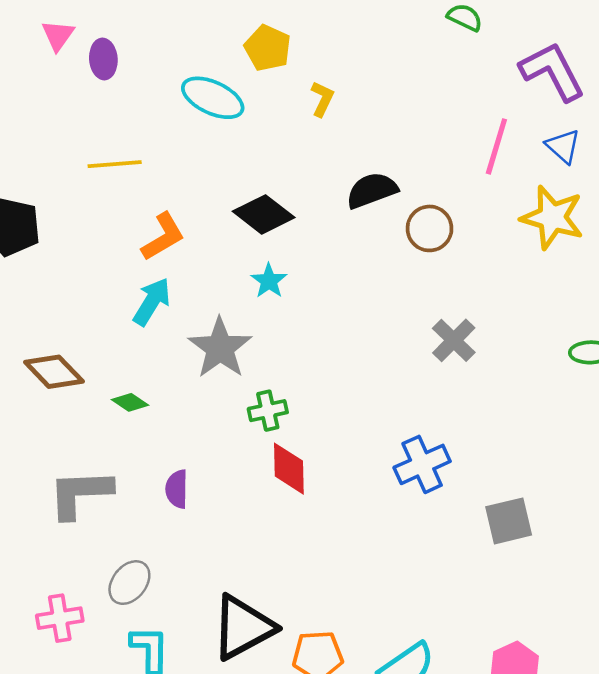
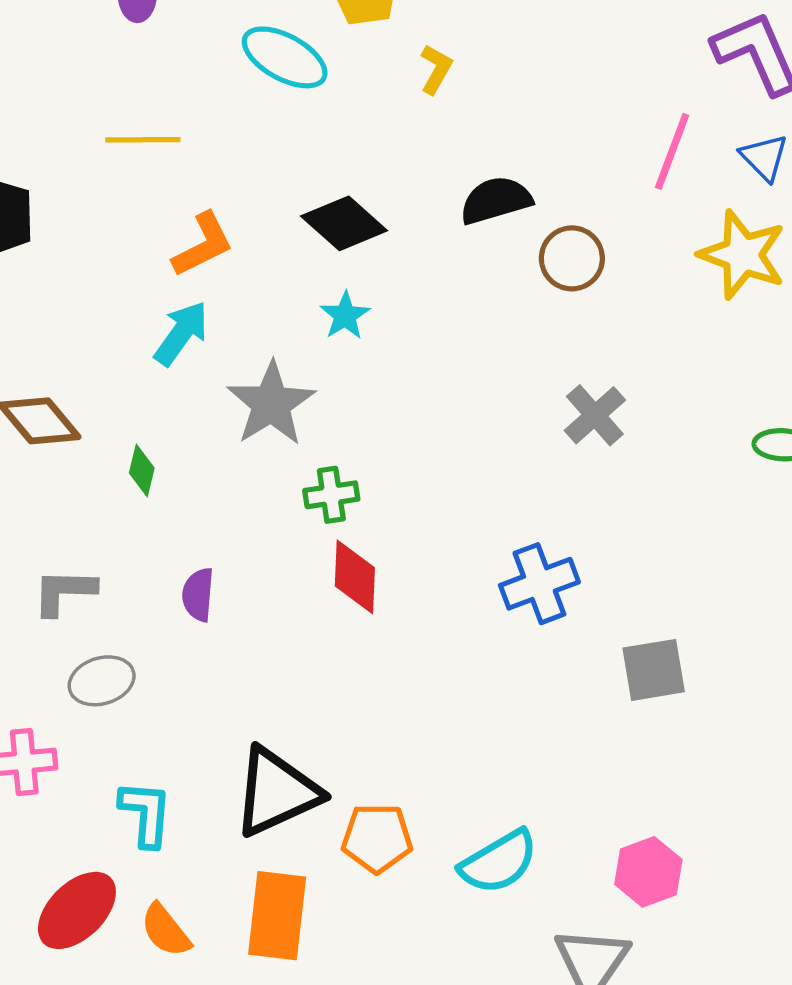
green diamond: (130, 402) -> (142, 471), turned 66
gray L-shape: (80, 494) -> (64, 592), size x0.7
gray ellipse: (129, 583) -> (102, 681), moved, turned 30

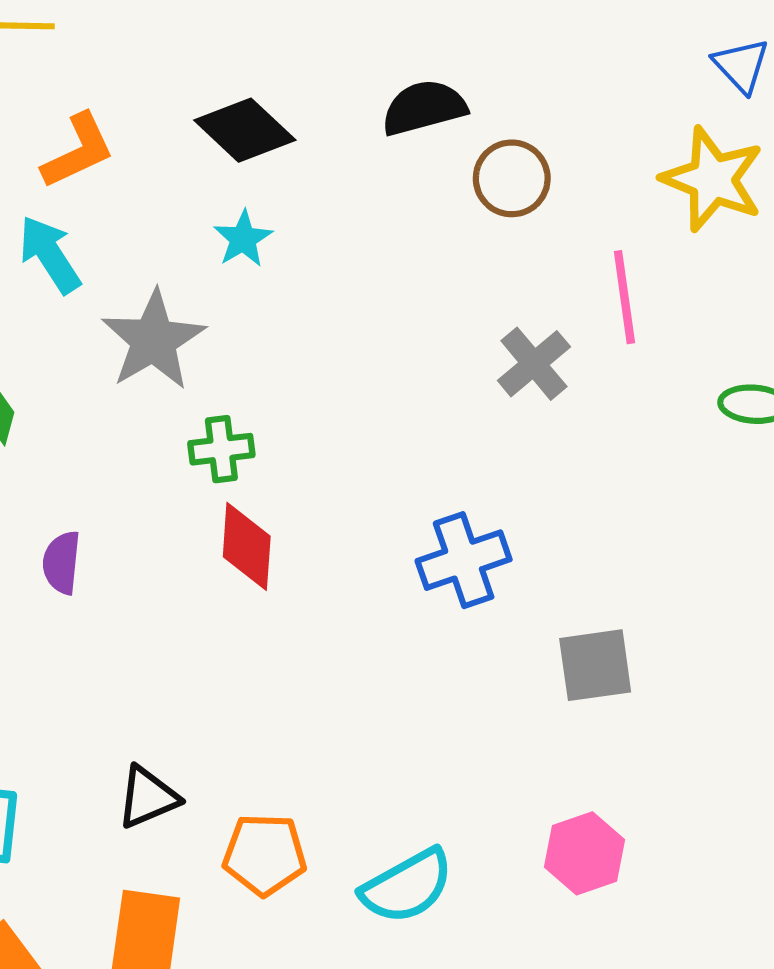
pink line: (672, 151) -> (624, 297), moved, turned -30
cyan arrow: (181, 333) -> (50, 255), turned -70
black triangle: (276, 792) -> (148, 797), size x0.6
pink hexagon: (648, 872) -> (585, 853), moved

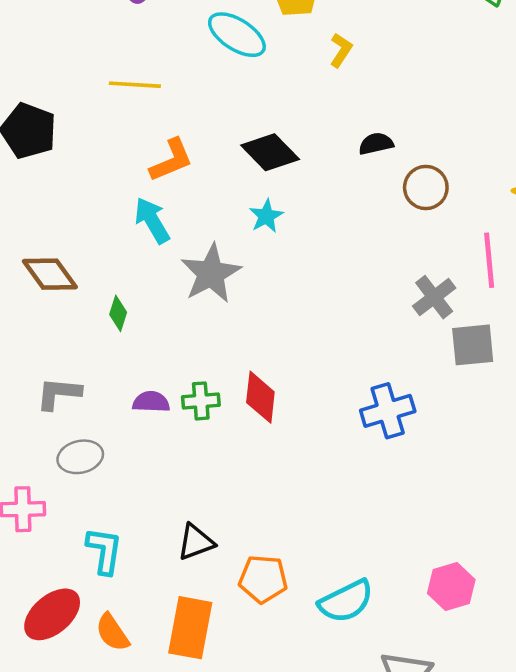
black semicircle: (424, 108) -> (376, 144), size x0.7
green cross: (221, 449) -> (201, 401), moved
purple semicircle: (62, 562) -> (151, 402), turned 84
gray square: (595, 665) -> (473, 345), moved

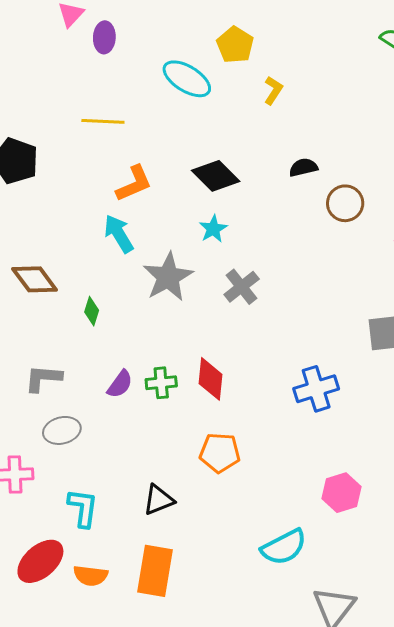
gray cross: (434, 297) -> (242, 287), moved
purple semicircle: (151, 402) -> (120, 384), turned 124
orange pentagon: (263, 579) -> (220, 453), moved
pink hexagon: (451, 586) -> (341, 493), moved
orange semicircle: (112, 632) -> (91, 576), turned -48

